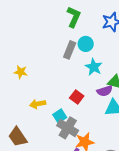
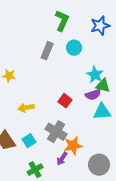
gray rectangle: (70, 50) -> (47, 51), moved
cyan star: (94, 67) -> (95, 75), moved
cyan square: (60, 116) -> (29, 141), moved

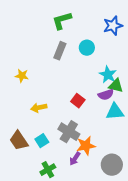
green L-shape: (62, 21) -> (62, 21), moved, turned -130

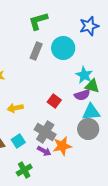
cyan circle: (87, 48) -> (63, 48), size x1.5
purple arrow: (75, 159) -> (44, 151), moved, turned -96
gray circle: (112, 165) -> (88, 129), moved

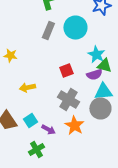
red square: (54, 101) -> (66, 70), moved, turned 32
gray cross: (45, 132) -> (68, 100), moved
orange star: (62, 146) -> (74, 126), turned -30
purple arrow: (44, 151) -> (48, 130), moved

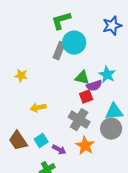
cyan circle: (75, 28) -> (74, 43), moved
green triangle: (104, 66) -> (82, 78), moved
red square: (66, 70) -> (86, 97), moved
purple semicircle: (94, 74) -> (94, 86), moved

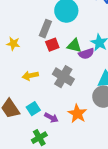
gray rectangle: (59, 51) -> (45, 29), moved
red square: (86, 97) -> (52, 45), moved
gray cross: (79, 120) -> (63, 77), moved

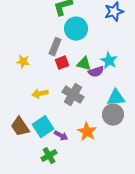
cyan square: (33, 109) -> (43, 127), size x1.5

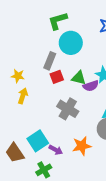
yellow arrow: (40, 94) -> (23, 96), moved, turned 119
brown trapezoid: (20, 127) -> (15, 153), moved
orange star: (87, 132) -> (82, 146), turned 30

